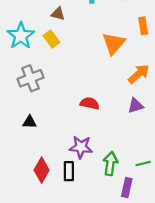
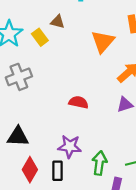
brown triangle: (58, 14) -> (58, 22), moved
black triangle: (30, 122) -> (18, 137), moved, size x1.5

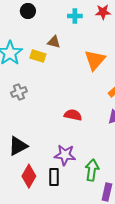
yellow rectangle: (40, 37) -> (38, 56), turned -35
gray cross: (19, 77) -> (19, 92), size x0.7
black triangle: (18, 137) -> (18, 146), turned -30

